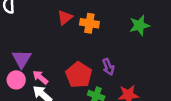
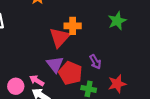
red triangle: (65, 17) -> (60, 37), moved, size x1.5
purple triangle: (22, 59) -> (55, 64), moved

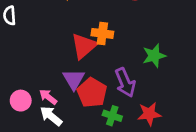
green star: (117, 21) -> (154, 56), moved
purple arrow: (95, 62) -> (125, 82), size x1.5

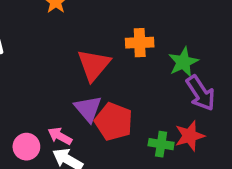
orange cross: (102, 33) -> (140, 43), moved
purple arrow: (125, 82) -> (201, 93), moved
green cross: (112, 116) -> (161, 144), moved

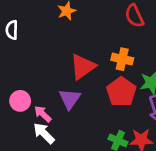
red pentagon: (114, 122) -> (121, 92), moved
pink circle: (26, 147) -> (20, 101), moved

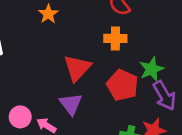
orange cross: (122, 59) -> (115, 38), moved

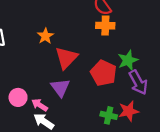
orange star: (48, 14) -> (45, 36), moved
orange cross: (115, 38) -> (105, 26), moved

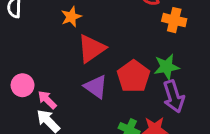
orange cross: (105, 26) -> (174, 20), moved
purple triangle: (60, 88) -> (96, 87), moved, turned -30

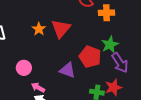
red triangle: (92, 49) -> (61, 29), moved
pink circle: (23, 85) -> (24, 68), moved

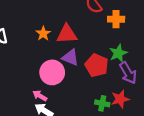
red triangle: (61, 29) -> (67, 34), turned 45
pink circle: (24, 68) -> (52, 72), moved, size x1.5
purple triangle: (67, 70) -> (70, 57), moved

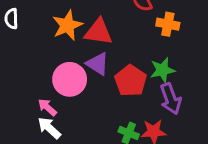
orange star: (43, 34) -> (67, 25), size x1.5

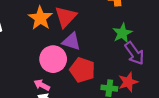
red triangle: (99, 32) -> (66, 17), turned -40
red pentagon: (131, 81) -> (82, 70), moved

